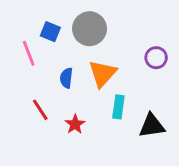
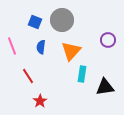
pink line: (29, 53) -> (12, 46), moved
blue semicircle: (66, 78) -> (41, 47), moved
red star: (75, 124) -> (40, 101), moved

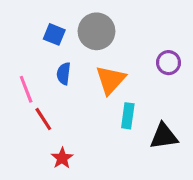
pink line: (12, 46) -> (26, 89), moved

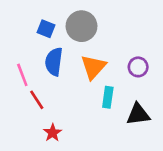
purple circle: (169, 63) -> (138, 67), moved
blue semicircle: (64, 74) -> (54, 62), size x1.5

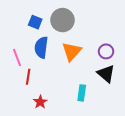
cyan rectangle: (108, 97) -> (82, 93), moved
red line: (37, 100) -> (28, 77), turned 42
black triangle: (138, 114) -> (106, 74), moved, turned 48

